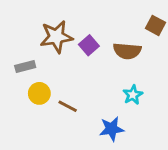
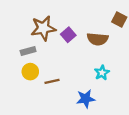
gray rectangle: (25, 67) -> (28, 51), moved
brown line: (68, 106) -> (52, 81), turned -40

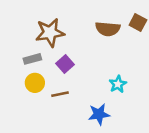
purple square: (68, 35) -> (65, 64), moved
brown semicircle: (98, 39) -> (108, 29), moved

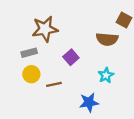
brown semicircle: (108, 29) -> (107, 39), moved
purple square: (65, 64) -> (71, 57), moved

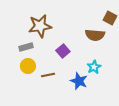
blue star: (89, 102) -> (79, 81), moved, turned 30

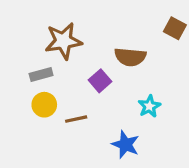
brown semicircle: (95, 35) -> (130, 57), moved
blue star: (79, 81) -> (125, 145), moved

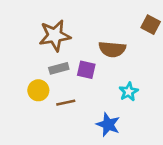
gray rectangle: (41, 74) -> (59, 68), moved
purple square: (100, 81) -> (86, 70), turned -36

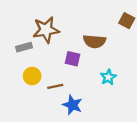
gray rectangle: (59, 68) -> (24, 47), moved
blue star: (108, 125) -> (72, 105), moved

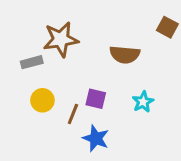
purple square: (72, 59) -> (96, 99), moved
brown line: (55, 86) -> (73, 114), turned -56

